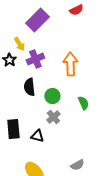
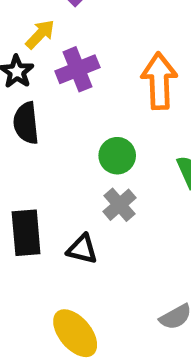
yellow arrow: (19, 44) -> (40, 34), turned -104
black semicircle: (29, 87) -> (26, 123), moved

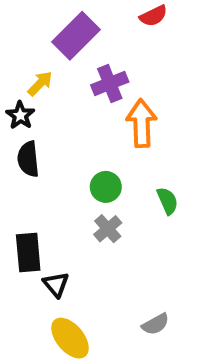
purple cross: (77, 69) -> (110, 83), moved
black triangle: (82, 249) -> (56, 284), moved, turned 36

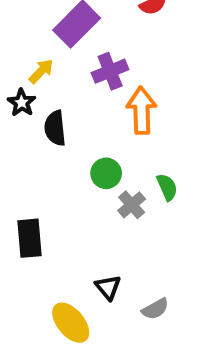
black semicircle: (28, 159) -> (55, 128), moved
gray cross: (108, 229) -> (132, 205), moved
black triangle: (56, 284) -> (108, 287), moved

